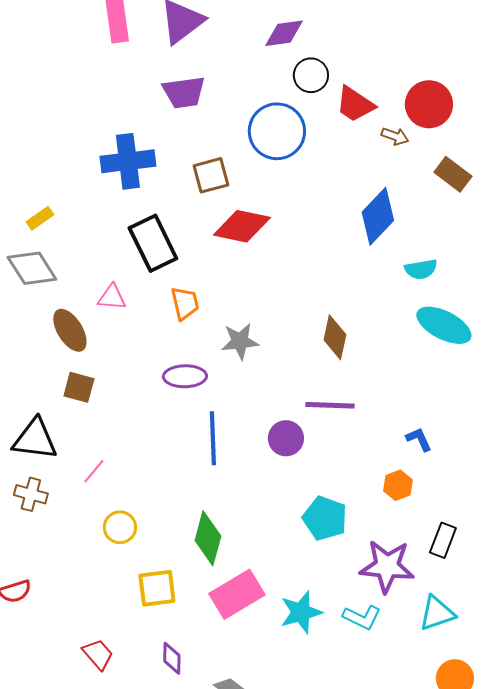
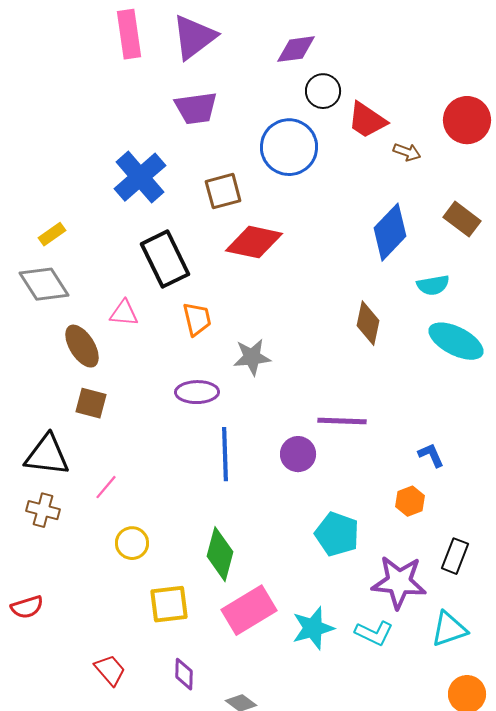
red circle: (429, 104) -> (467, 120), moved
blue cross: (128, 161) -> (140, 177), turned -34
brown rectangle: (453, 174) -> (462, 219), moved
brown diamond: (335, 337) -> (368, 323), moved

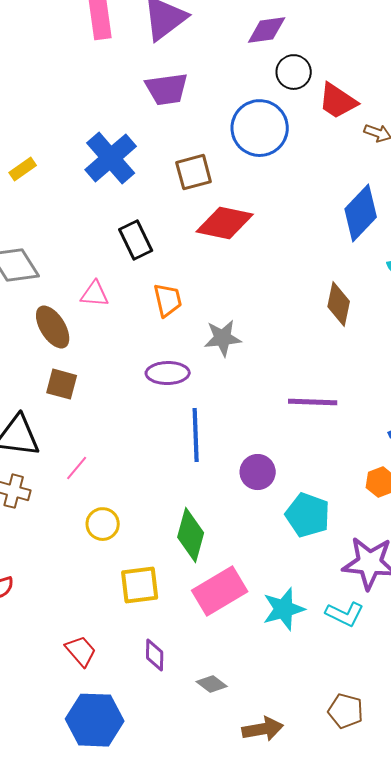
yellow rectangle: (52, 234) -> (23, 169), moved
black rectangle: (165, 259) -> (136, 240), size x0.7
purple circle: (298, 454) -> (258, 472), moved

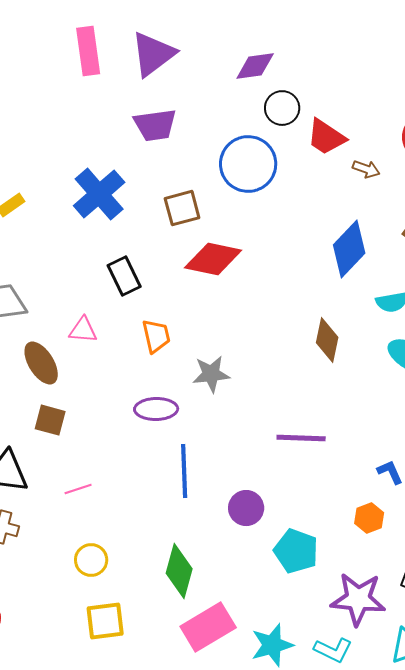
pink line: (77, 468) -> (78, 489), moved, turned 32
yellow square: (140, 585) -> (105, 621), moved

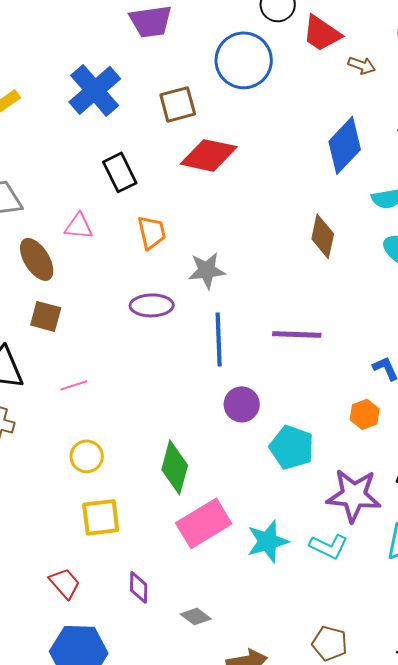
blue line: (184, 471) -> (219, 339), moved

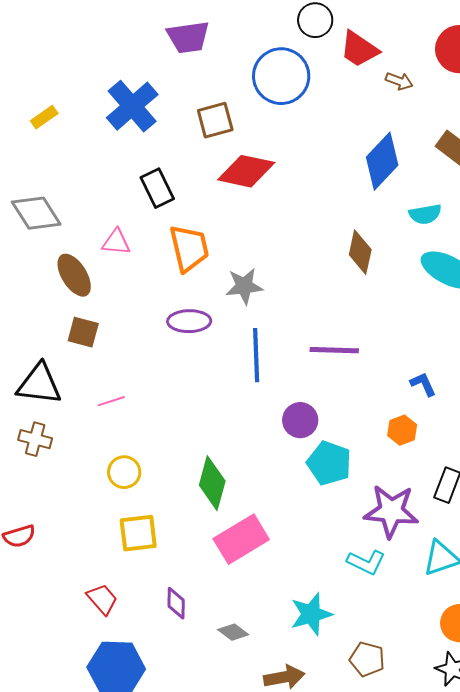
orange trapezoid: (152, 232) -> (189, 248), size x1.4
purple circle: (242, 404) -> (300, 420), moved
cyan star: (268, 541) -> (311, 614), moved

